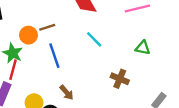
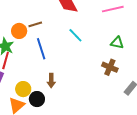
brown cross: (120, 79) -> (110, 67), moved
brown arrow: (67, 92) -> (51, 81), turned 40

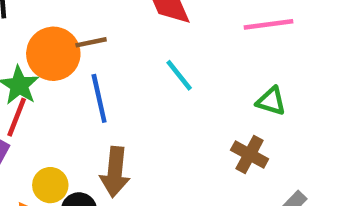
orange circle: (19, 31) -> (53, 54), size x1.5
brown arrow: (51, 81) -> (115, 172), size x1.5

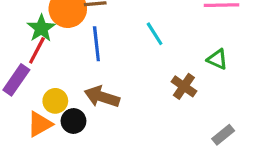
brown cross: (250, 154) -> (184, 86), moved
brown arrow: (115, 172) -> (102, 97), turned 96

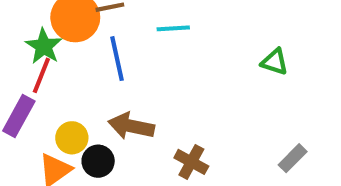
cyan line: (155, 34) -> (173, 28), moved, turned -55
brown cross: (184, 86) -> (191, 162), moved

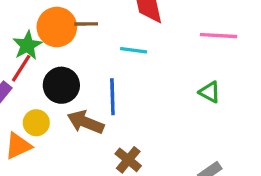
blue line: (117, 59) -> (112, 97), moved
black circle: (98, 161) -> (61, 85), moved, size x1.4

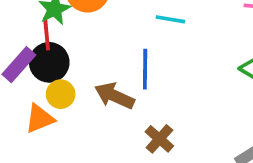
red line: (21, 68) -> (47, 34), turned -40
black circle: (61, 85) -> (49, 62), moved

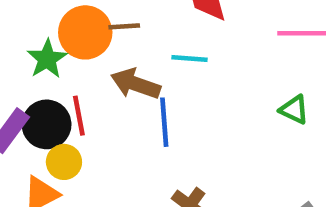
red line: (47, 34) -> (79, 116), moved
brown arrow: (114, 96) -> (136, 84), moved

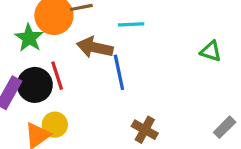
yellow circle: (64, 162) -> (55, 125), moved

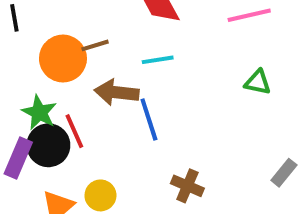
green star: (29, 38) -> (39, 113), moved
yellow circle: (55, 125) -> (100, 195), moved

